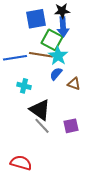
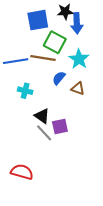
blue arrow: (63, 27) -> (77, 23), moved
cyan star: (58, 56) -> (79, 59), moved
black triangle: (40, 110) -> (42, 116), size x0.7
purple square: (71, 126) -> (60, 127), moved

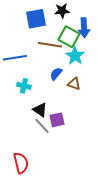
blue arrow: (77, 23) -> (84, 28), moved
green square: (55, 42) -> (69, 37), moved
brown line: (43, 58) -> (50, 45), moved
red semicircle: (22, 172) -> (21, 163), turned 60

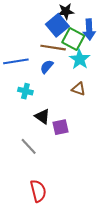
blue square: (36, 19) -> (57, 25), moved, turned -30
blue semicircle: (56, 74) -> (47, 67), moved
gray line: (42, 126) -> (29, 146), moved
red semicircle: (21, 163) -> (38, 191), moved

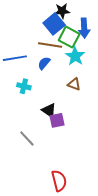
black triangle: (42, 117) -> (49, 110), moved
red semicircle: (38, 191) -> (59, 181), moved

